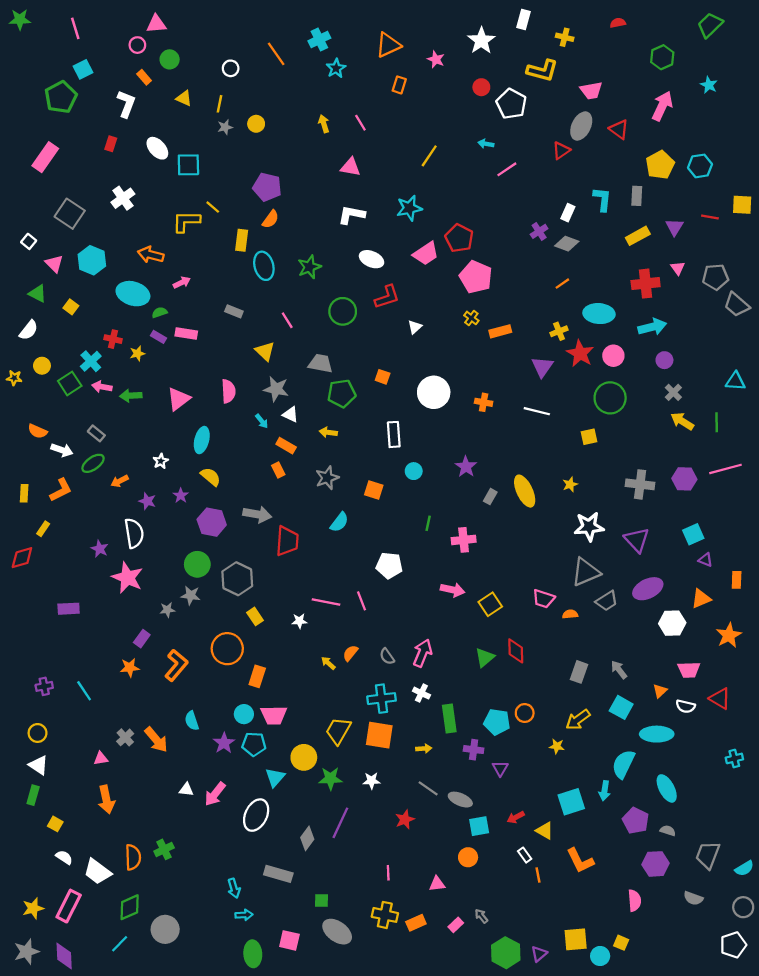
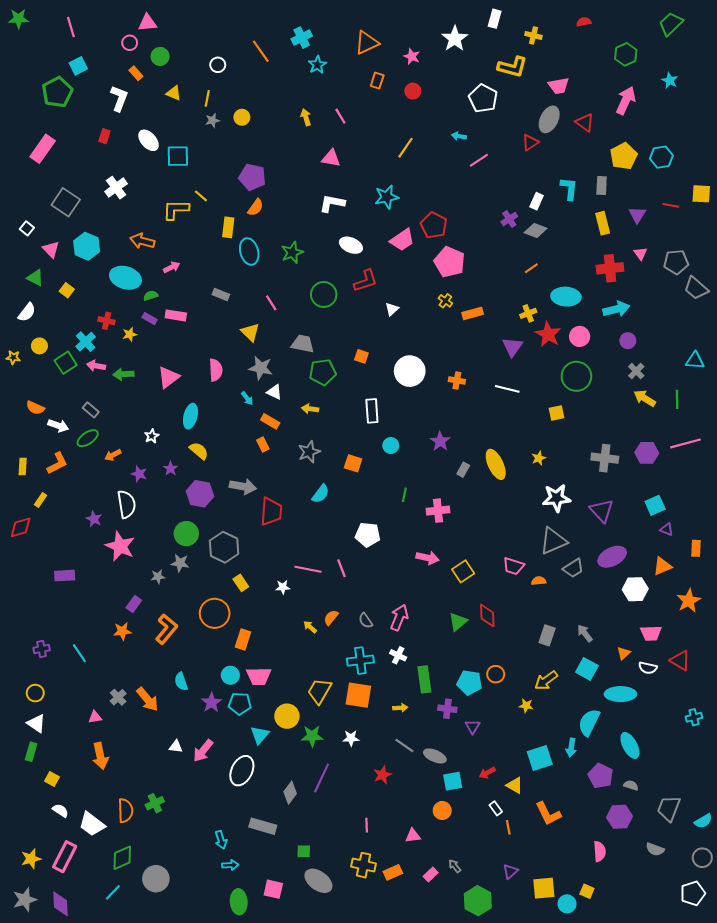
red circle: (481, 87) -> (413, 91), moved
yellow rectangle: (638, 236) -> (603, 223), turned -75
purple triangle: (539, 954) -> (510, 871), moved

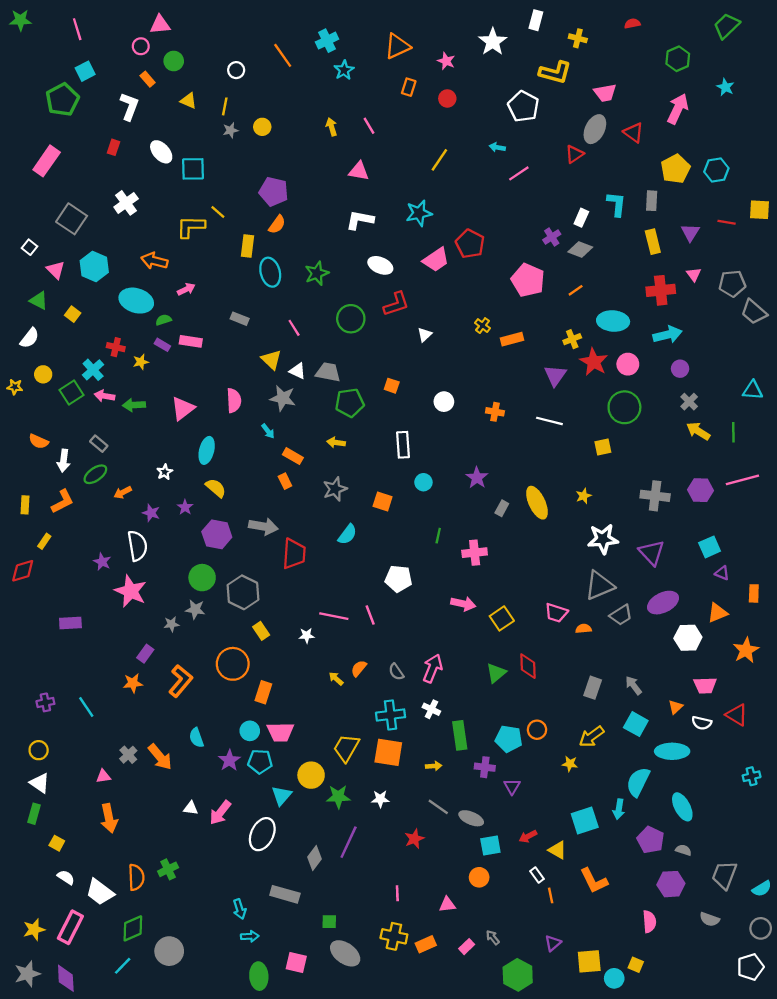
pink pentagon: (450, 262) -> (528, 280), moved
white circle: (410, 371) -> (444, 402), size x0.6
white triangle: (274, 392) -> (297, 371), moved
white arrow: (58, 426) -> (64, 461), turned 78

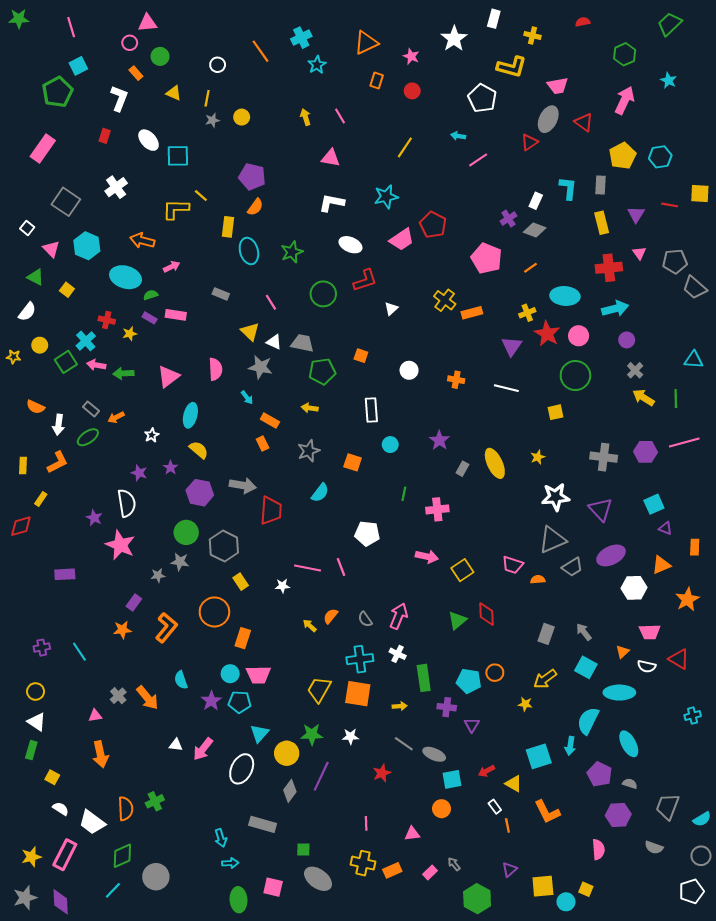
yellow cross: (483, 326) -> (445, 300), size x1.5
orange arrow: (123, 492) -> (116, 417), moved
yellow circle: (311, 775) -> (287, 753), moved

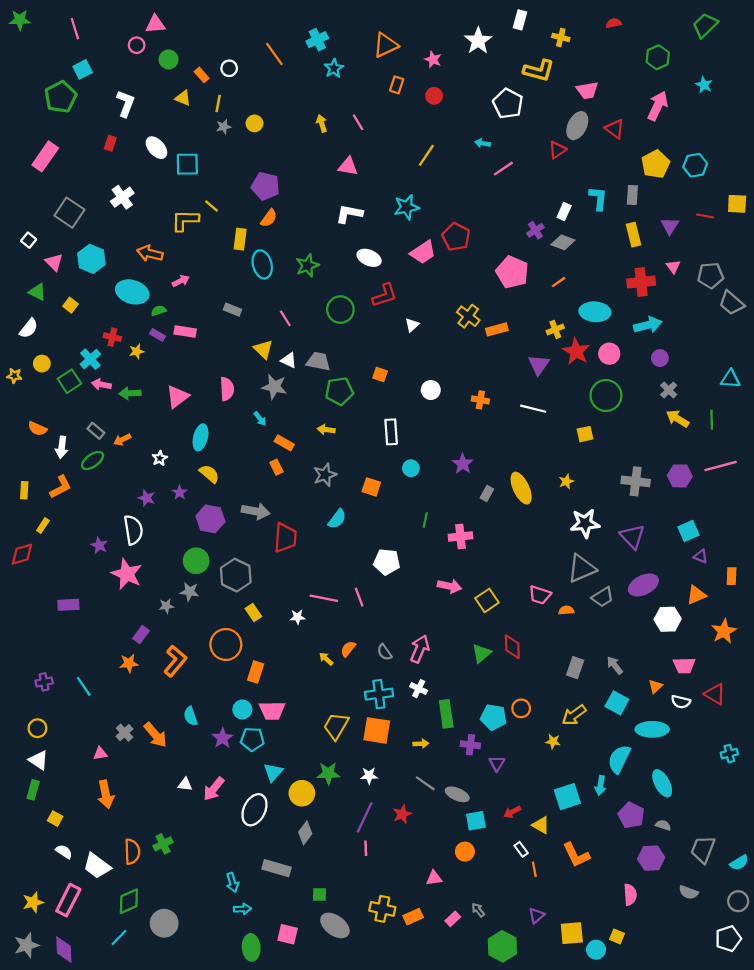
orange rectangle: (136, 73) -> (202, 75), moved
purple line: (321, 776) -> (365, 817), moved
pink line: (366, 823) -> (366, 848), moved

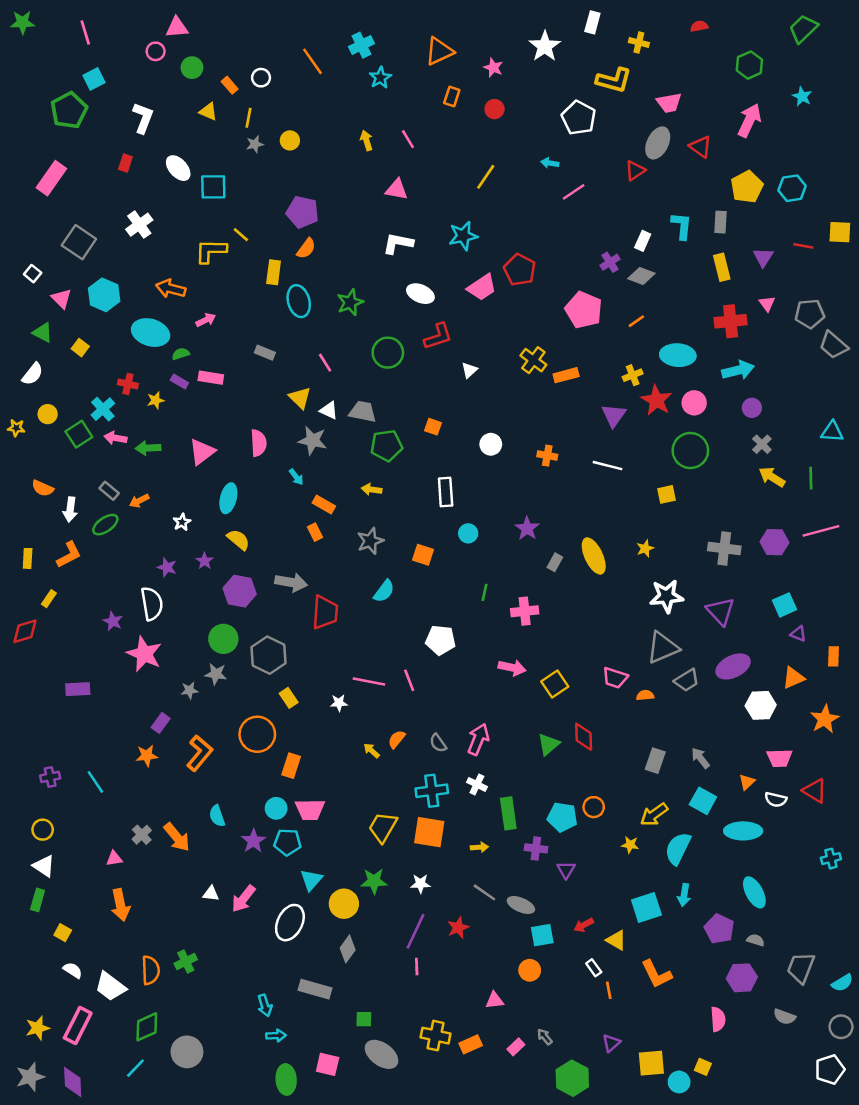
cyan semicircle: (619, 759) -> (678, 848), moved

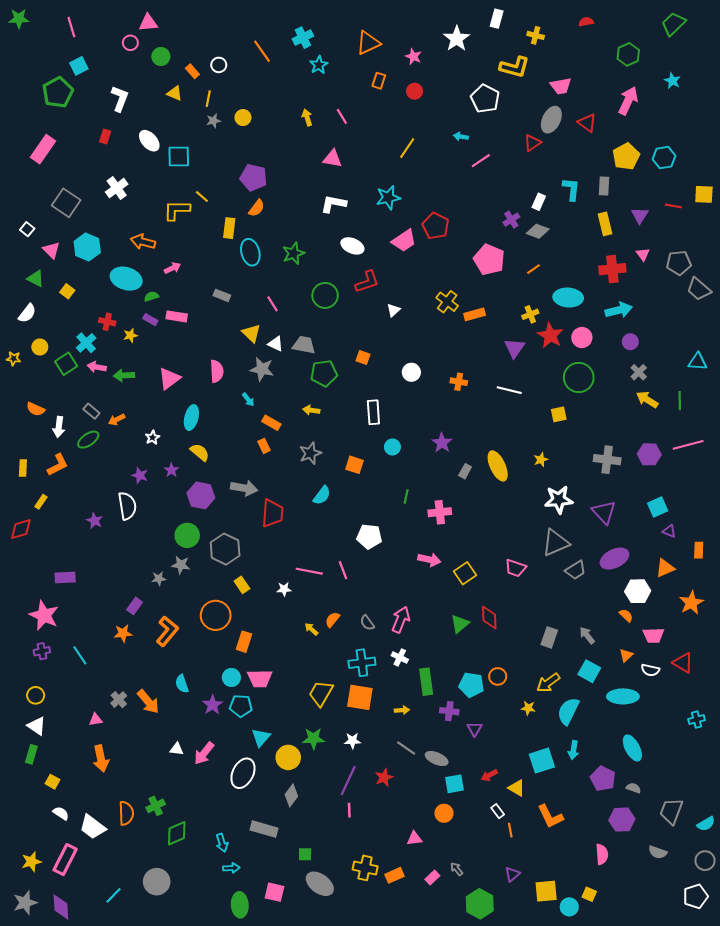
pink star: (144, 654) -> (44, 615), moved
orange semicircle: (645, 695) -> (626, 615), moved, turned 48
green diamond: (147, 1027) -> (177, 833), moved

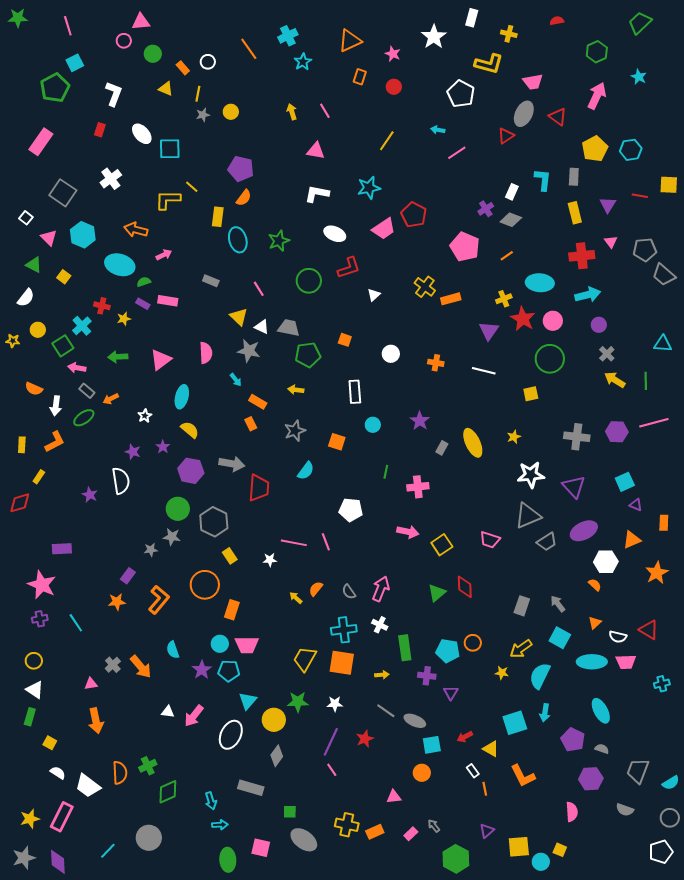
pink arrow: (97, 367) -> (77, 368), moved
pink trapezoid: (653, 635) -> (626, 662), moved
pink line: (349, 810) -> (332, 770), turned -32

